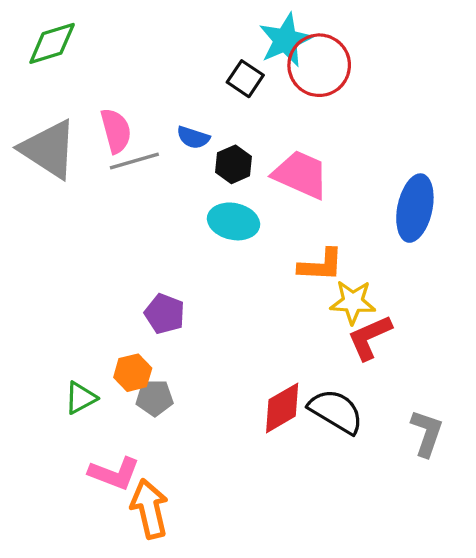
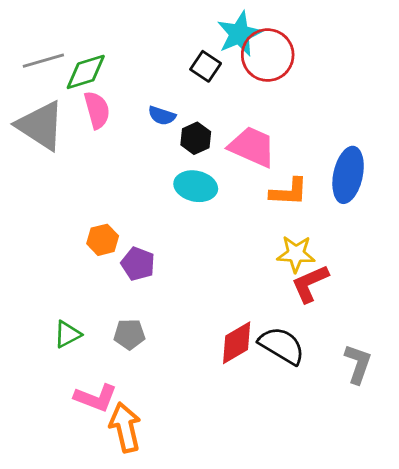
green diamond: (52, 43) -> (86, 72), moved
gray line: (134, 161) -> (43, 61), moved
orange L-shape: (321, 265) -> (289, 192), moved
orange hexagon: (133, 373) -> (103, 240), moved

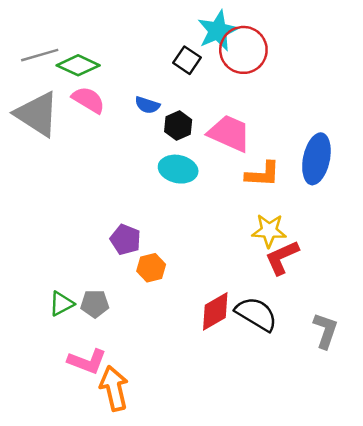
green diamond: (86, 72) -> (78, 65), turned 42
pink semicircle: (97, 110) -> (88, 100), turned -44
orange hexagon: (103, 240) -> (151, 268), moved
gray pentagon: (129, 334) -> (95, 304), moved

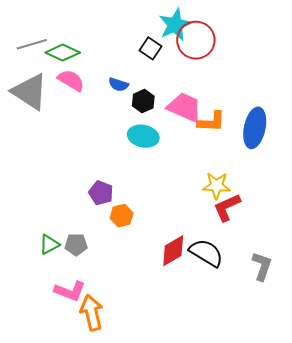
orange L-shape: (263, 174) -> (211, 122), moved

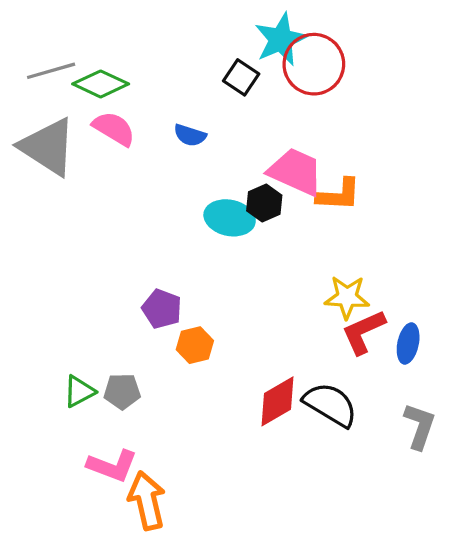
black hexagon: (143, 101) -> (264, 203), moved
blue ellipse: (255, 128) -> (408, 343), moved, size x0.6

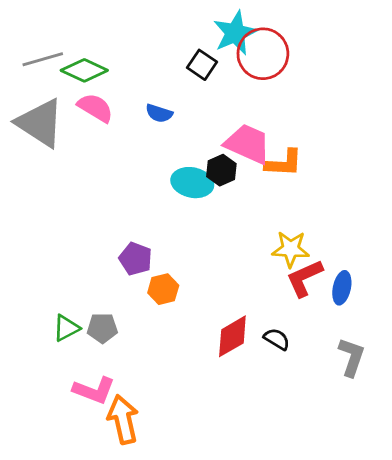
black semicircle: (330, 405) -> (277, 339), size x0.6

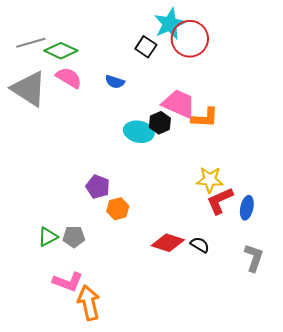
red diamond: (232, 336) -> (168, 243), turned 48

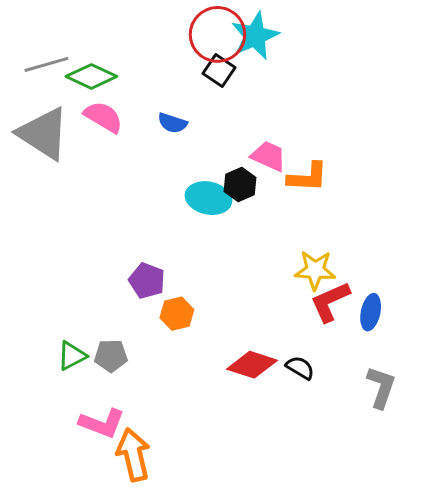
red circle: (190, 39) -> (217, 34), moved
pink trapezoid: (179, 104) -> (269, 156), size x0.7

